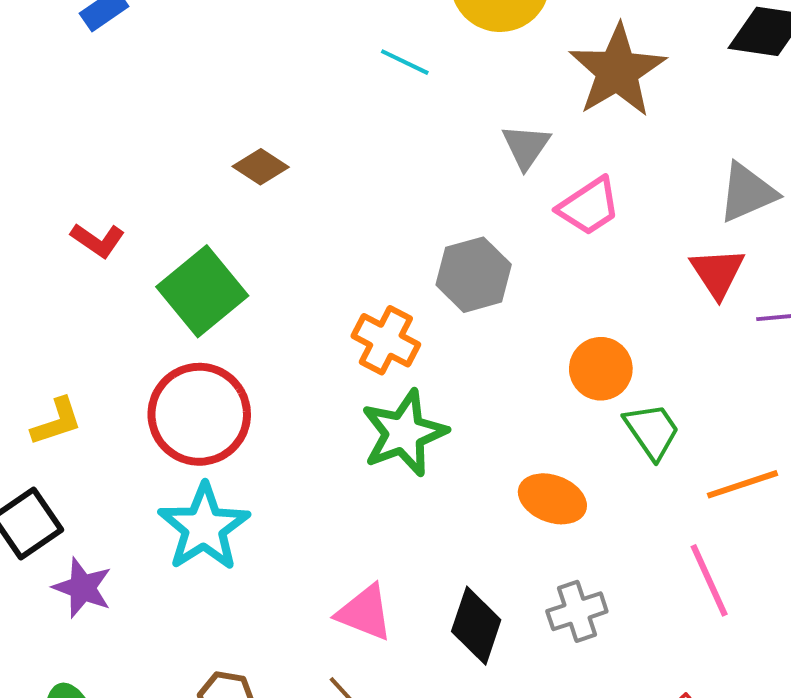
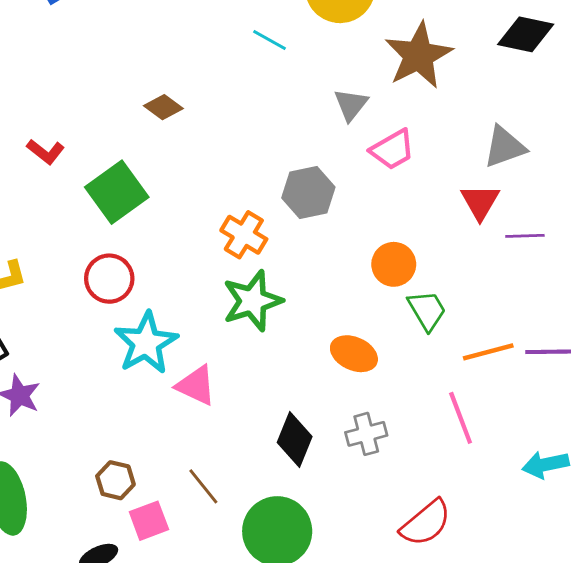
red circle: (199, 414) -> (109, 279), size x0.7
cyan star: (204, 527) -> (146, 343), moved
pink triangle: (365, 613) -> (196, 385), moved

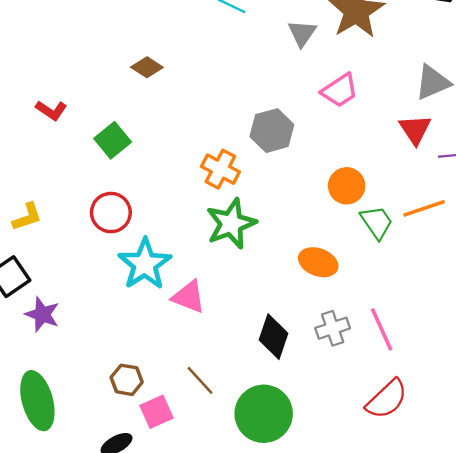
gray triangle: (351, 105) -> (302, 33), moved
green square: (117, 192) -> (113, 140), size x0.7
orange line: (488, 352) -> (424, 208), moved
pink line: (461, 418) -> (382, 329), moved

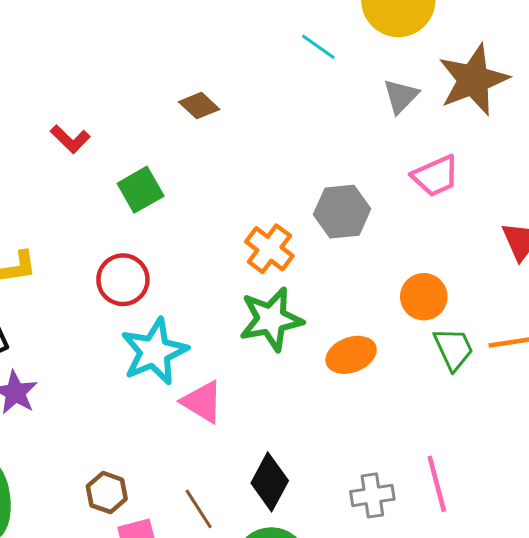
orange ellipse: (318, 262) -> (351, 355), moved, turned -51
gray cross: (333, 328) -> (372, 495), moved
black diamond: (273, 337) -> (270, 482), moved

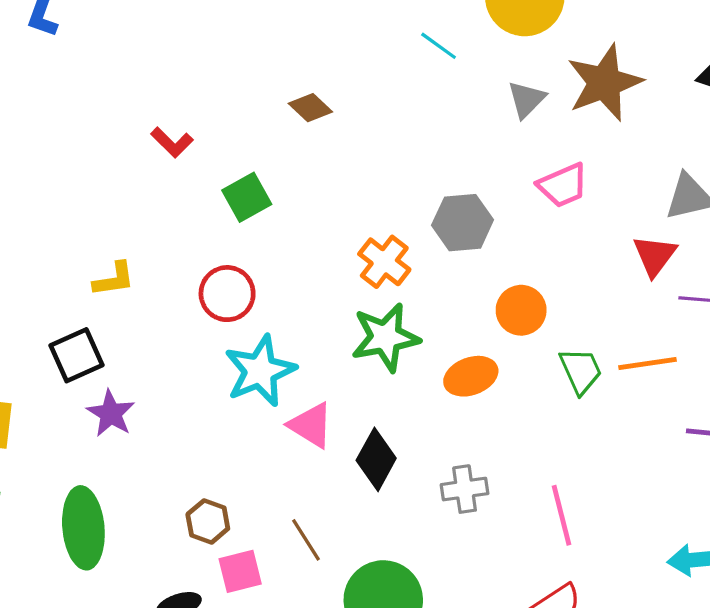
orange circle: (424, 297) -> (521, 310), moved
black diamond: (270, 482) -> (376, 459), moved
gray cross: (372, 495) -> (465, 489), moved

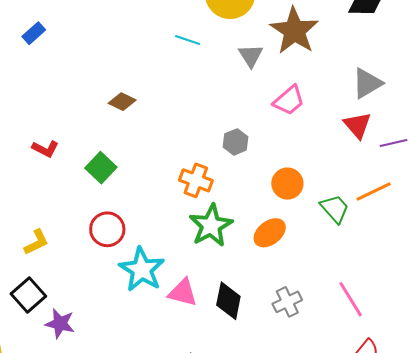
gray hexagon: (463, 223) -> (236, 142), size x0.7

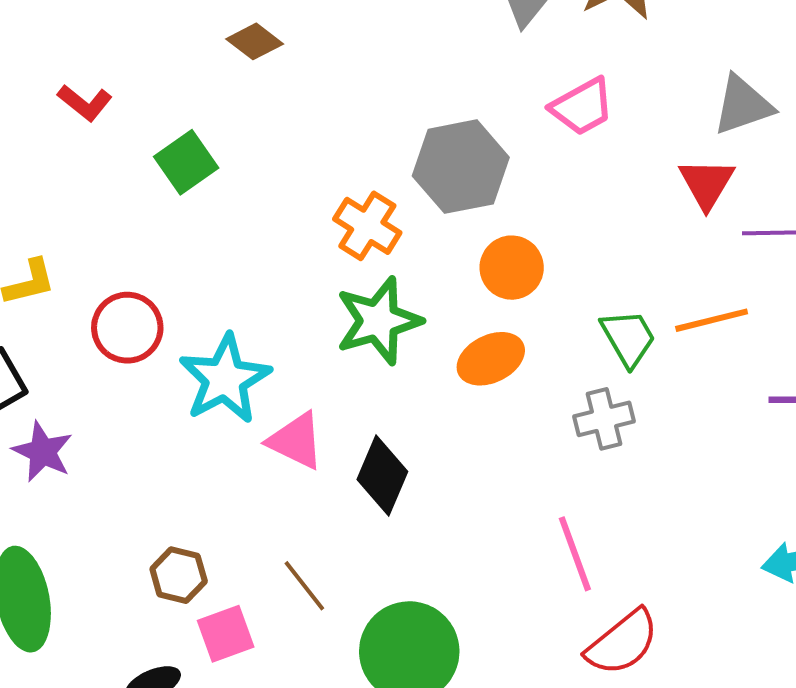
gray hexagon: (236, 142) -> (461, 167), size x1.8
orange circle: (287, 184) -> (512, 268), moved
red circle: (107, 229) -> (127, 328), moved
pink line: (351, 299) -> (575, 554), moved
gray cross: (287, 302) -> (604, 419), moved

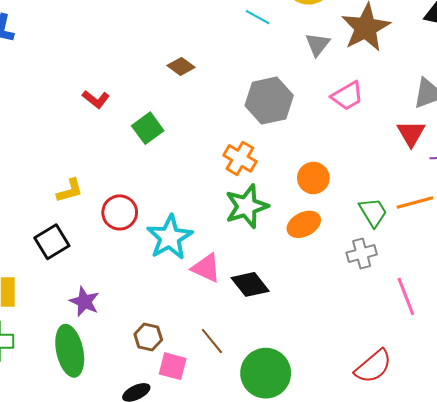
gray hexagon: (461, 167) -> (269, 101), moved
purple star: (43, 452) -> (84, 302), moved
black diamond: (382, 475) -> (250, 284), turned -60
pink line: (575, 554) -> (406, 296), moved
pink square: (226, 634) -> (173, 366), turned 36

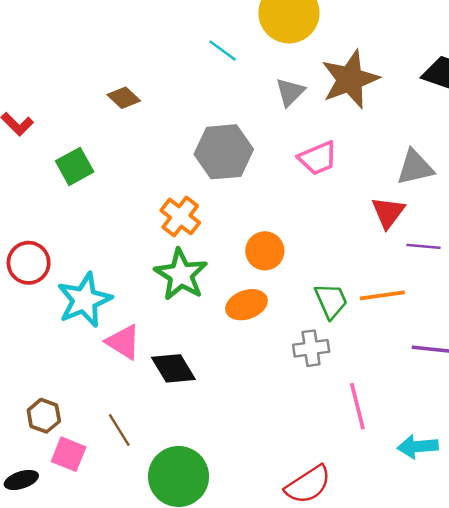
green star: (247, 206) -> (181, 275), turned -30

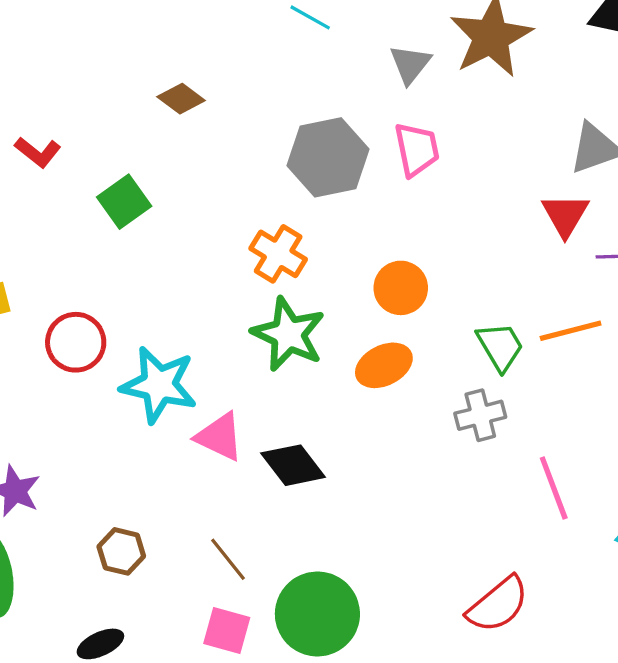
pink trapezoid: (318, 158) -> (417, 149), moved, turned -72
cyan star: (84, 300) -> (159, 385), turned -30
pink square: (69, 454) -> (227, 631), moved

